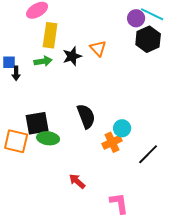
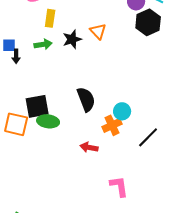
yellow rectangle: (50, 35) -> (50, 18), size x0.7
red arrow: (77, 181) -> (89, 147), moved, turned -30

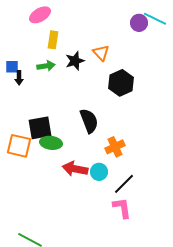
black hexagon: (148, 22) -> (121, 83), moved
cyan circle: (122, 111) -> (99, 172), moved
black line: (148, 137) -> (124, 184), moved
red arrow: (89, 147) -> (75, 169), moved, size x1.4

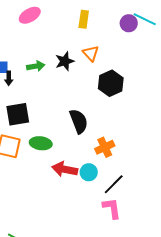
yellow rectangle: (53, 40) -> (84, 19), moved
black square: (40, 128) -> (18, 114), moved

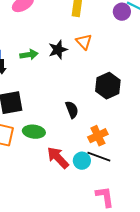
black hexagon: (111, 83) -> (108, 86), moved
black semicircle: (79, 121) -> (72, 110), size x0.7
red arrow: (65, 169) -> (58, 158), turned 35
black line: (114, 184) -> (99, 157), moved, turned 65

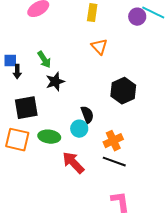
black star: (58, 50) -> (55, 82), moved
green arrow: (29, 55) -> (44, 60), turned 66
cyan circle: (82, 161) -> (79, 129), moved

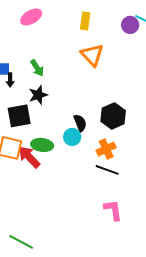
orange triangle: (99, 47) -> (92, 55), size x1.4
black star: (55, 82) -> (38, 95), moved
black hexagon: (123, 91) -> (113, 116), moved
red arrow: (73, 163) -> (29, 157), moved

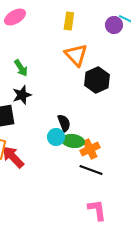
black hexagon: (113, 116) -> (97, 80), moved
green ellipse: (42, 145) -> (73, 141), moved

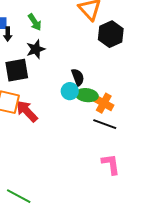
orange cross: (90, 149) -> (104, 103), turned -36

